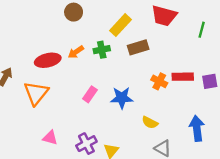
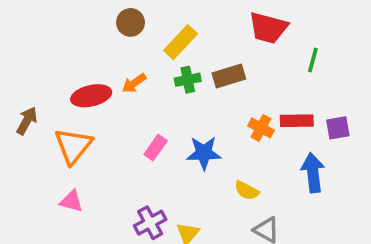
yellow rectangle: (121, 25) -> (181, 42), moved
green line: (202, 30) -> (313, 60), moved
green cross: (102, 50) -> (188, 80), moved
blue arrow: (197, 128) -> (313, 173), moved
pink triangle: (50, 138) -> (72, 201), moved

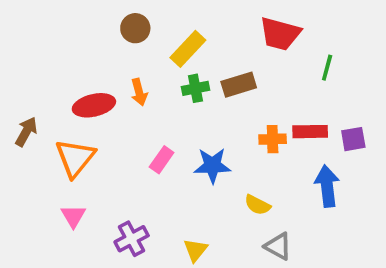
orange arrow: (134, 83) -> (139, 92), turned -70
orange cross: (261, 128) -> (273, 139), turned -30
pink triangle: (72, 201) -> (73, 216), turned 45
purple cross: (150, 223) -> (132, 239), moved

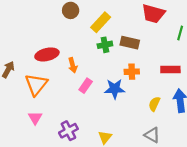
brown rectangle: (239, 85) -> (130, 43), turned 30
orange arrow: (139, 92) -> (73, 65), moved
orange cross: (273, 139) -> (132, 72), moved
yellow semicircle: (257, 205) -> (154, 104), moved, turned 88

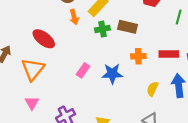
red ellipse: (47, 54) -> (44, 39), turned 50
orange arrow: (73, 65) -> (74, 17), moved
orange cross: (132, 72) -> (138, 56), moved

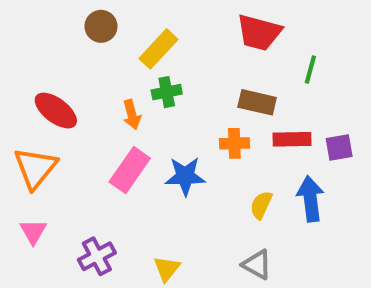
orange arrow: (74, 17) -> (132, 115), moved
brown rectangle: (127, 27) -> (257, 102), moved
pink rectangle: (83, 70) -> (130, 170), size x1.5

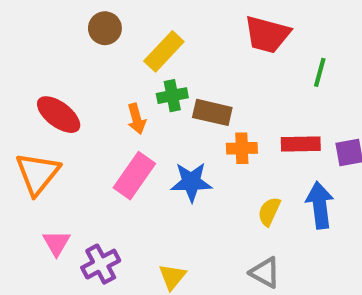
brown rectangle: (257, 102) -> (212, 112), moved
pink triangle: (33, 232) -> (56, 243), moved

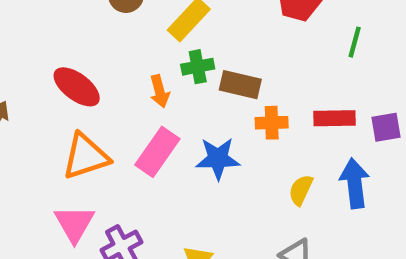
orange triangle: (38, 174) -> (86, 156), moved, turned 33
pink triangle: (56, 243) -> (74, 224), size x1.4

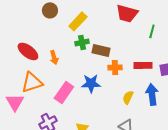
orange arrow: (160, 91) -> (54, 57), moved
pink rectangle: (157, 152) -> (64, 92), moved
pink triangle: (74, 224) -> (15, 102), moved

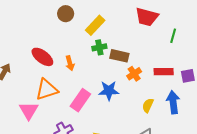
orange cross: (115, 67) -> (134, 74), turned -32

